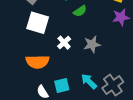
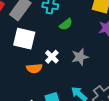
orange semicircle: (37, 62) -> (34, 68), moved, size x0.7

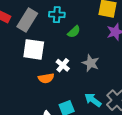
gray star: (80, 57) -> (91, 63), turned -30

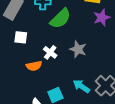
green semicircle: (74, 32) -> (60, 19), size x1.6
white square: (34, 49) -> (21, 37), size x0.6

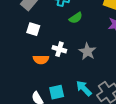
green semicircle: (60, 19) -> (76, 18), size x0.6
white cross: (50, 52) -> (59, 49), turned -32

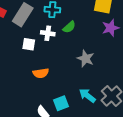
white cross: (59, 49) -> (48, 33), moved

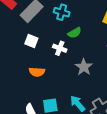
white cross: (48, 33) -> (60, 48), moved

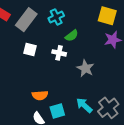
cyan cross: (62, 12) -> (56, 17), turned -35
orange semicircle: (37, 72) -> (40, 95), moved

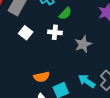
white square: (30, 50) -> (26, 33), turned 32
gray star: (85, 68) -> (83, 44), turned 30

